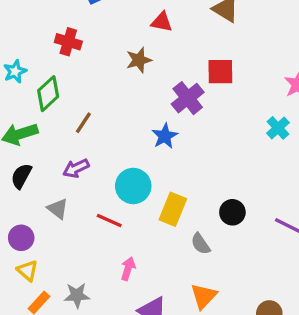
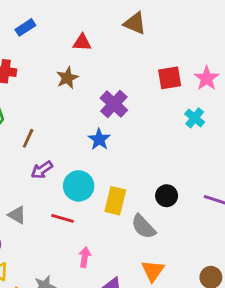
red square: (220, 72) -> (170, 78), moved
purple arrow: (76, 168) -> (42, 170), moved
gray semicircle: (201, 244) -> (143, 227), size x1.4

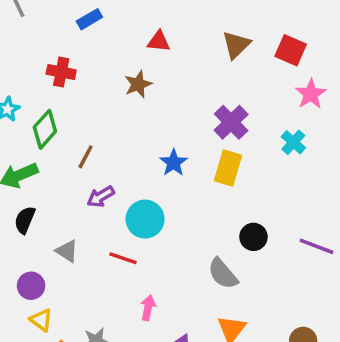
brown triangle: (135, 23) -> (236, 45), moved, turned 50
red square: (170, 78) -> (291, 50), moved, turned 30
purple cross: (114, 104) -> (231, 122), moved
yellow rectangle: (115, 201) -> (228, 168), moved

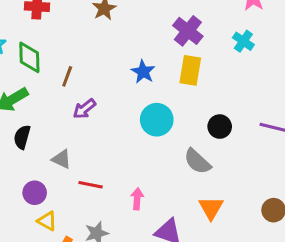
green diamond: (45, 129) -> (29, 57), turned -36
cyan circle: (145, 219) -> (157, 120), moved
red line: (123, 258) -> (91, 185), moved

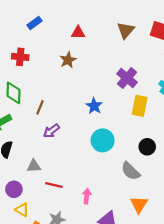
yellow rectangle: (190, 70) -> (140, 106), moved
gray triangle: (62, 159) -> (34, 166), turned -32

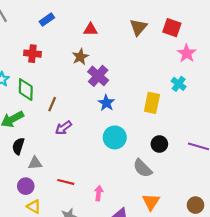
purple cross: (127, 78) -> (98, 76), moved
gray triangle: (34, 166) -> (35, 163), moved

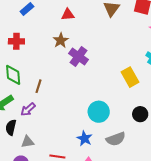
blue star: (106, 103) -> (85, 138), moved
yellow rectangle: (152, 103) -> (130, 77), turned -36
purple arrow: (63, 128) -> (28, 109), moved
gray semicircle: (143, 168) -> (116, 139), moved, turned -60

